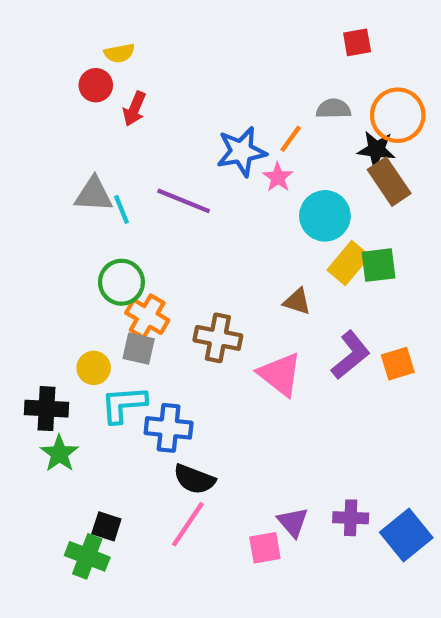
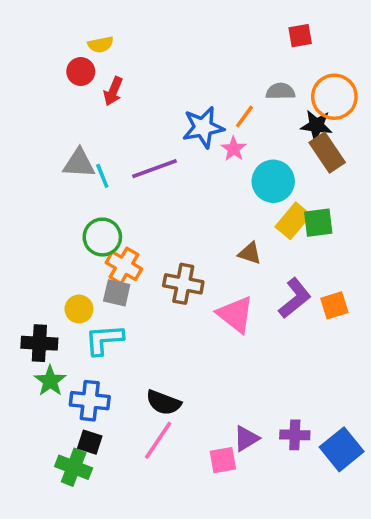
purple line: (184, 201) -> (154, 169), turned -42
blue cross: (169, 428) -> (90, 401), moved
purple triangle: (293, 522) -> (246, 438), turned 40

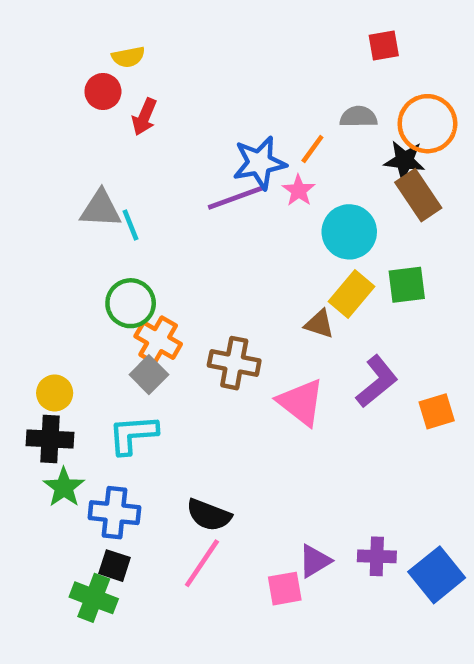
purple line: (154, 169) -> (236, 197), moved
yellow rectangle: (293, 221) -> (352, 294), moved
gray square: (117, 293) -> (149, 375), turned 32
orange square: (334, 305) -> (437, 411), moved
yellow circle: (79, 309) -> (55, 393), moved

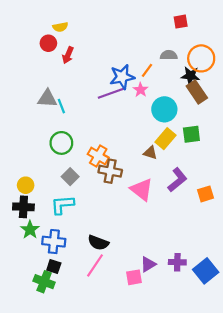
orange cross: (158, 340) -> (98, 156), moved

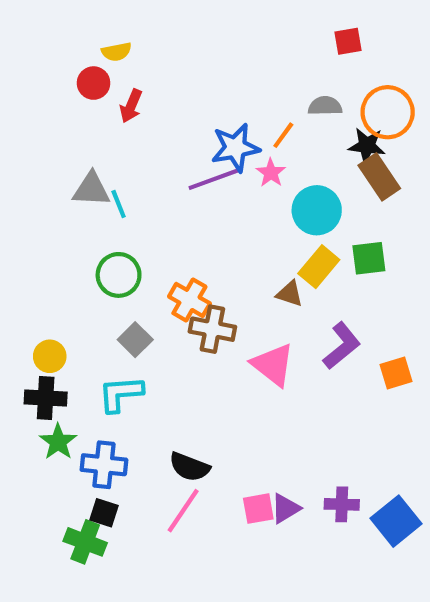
pink square: (134, 277) -> (258, 509), moved

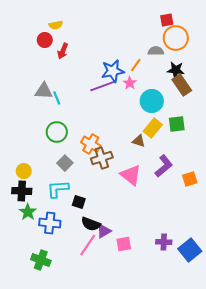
orange circle: (388, 112) -> (176, 38), moved
brown cross: (212, 329) -> (102, 158), turned -30
purple triangle: (285, 509) -> (104, 231), moved
black square: (104, 513) -> (79, 202), moved

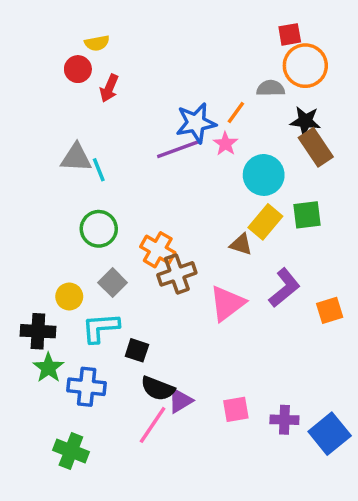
yellow circle: (24, 171) -> (69, 297), moved
pink triangle: (131, 175) -> (227, 303), turned 45
pink square: (124, 244) -> (236, 409), moved

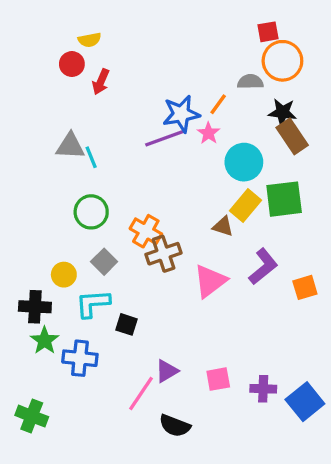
green square: (307, 215) -> (284, 199), size x1.4
black semicircle: (158, 389) -> (175, 426), moved
green cross: (71, 451) -> (32, 416), moved

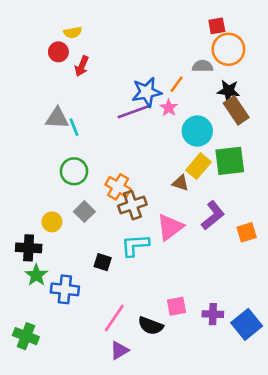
cyan L-shape: (93, 304) -> (135, 245), moved
purple triangle: (167, 371) -> (119, 350), moved
black semicircle: (175, 426) -> (151, 326), moved

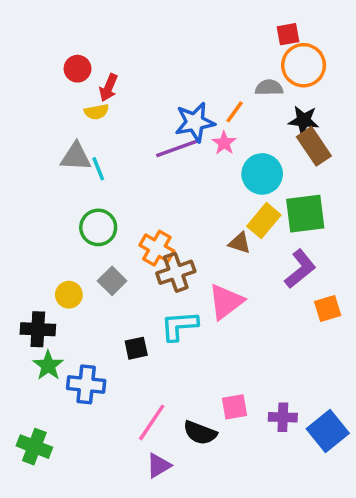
yellow semicircle: (73, 32) -> (96, 112), moved
purple L-shape: (213, 215) -> (300, 269), moved
black square: (103, 262) -> (136, 348), turned -30

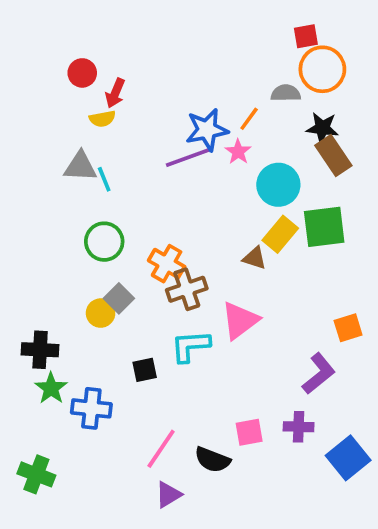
purple L-shape: (300, 269) -> (319, 374), moved
yellow circle: (69, 295) -> (101, 313), moved
purple cross: (283, 417) -> (299, 427), moved

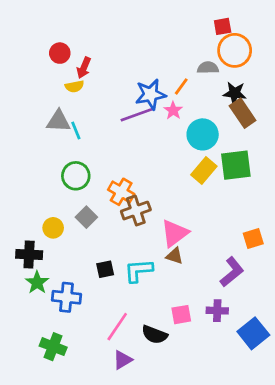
brown triangle: (255, 258) -> (175, 256), moved
yellow circle: (101, 313) -> (53, 228), moved
cyan L-shape: (190, 346) -> (139, 271), moved
green cross: (36, 474) -> (53, 347), moved

